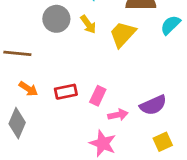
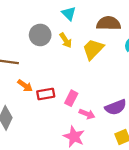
orange arrow: (28, 89) -> (25, 86), moved
pink arrow: (118, 115) -> (87, 114), turned 32

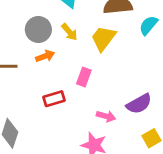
orange arrow: (25, 86) -> (45, 56), moved, turned -48
pink rectangle: (71, 98) -> (84, 77), moved

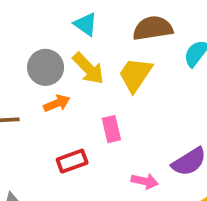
yellow arrow: (69, 32) -> (88, 68), size x1.4
pink rectangle: (84, 77) -> (111, 129), turned -30

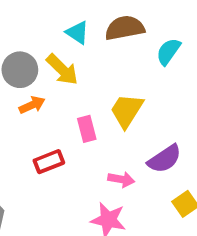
cyan triangle: (86, 24) -> (77, 32), moved
yellow trapezoid: (135, 75) -> (127, 111), moved

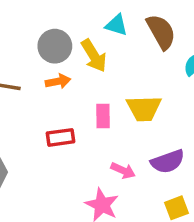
brown semicircle: (125, 28) -> (161, 32), turned 57
cyan triangle: (77, 32) -> (116, 25), turned -30
yellow trapezoid: (127, 111) -> (144, 108), turned -138

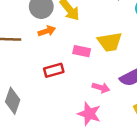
pink rectangle: (103, 116) -> (82, 51), turned -70

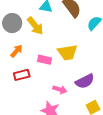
orange arrow: (47, 31) -> (16, 51), moved, turned -32

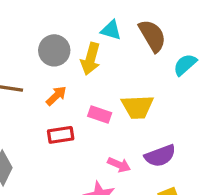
yellow arrow: (35, 26) -> (90, 59), turned 48

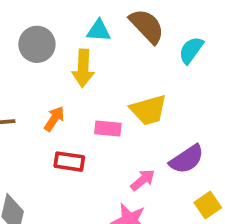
gray circle: (54, 50) -> (37, 44), moved
red rectangle: (61, 135) -> (69, 162), turned 30
pink arrow: (119, 165) -> (143, 180), turned -50

